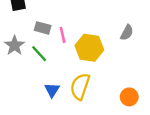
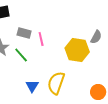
yellow hexagon: (89, 48) -> (77, 50), moved

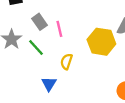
gray rectangle: (24, 33) -> (40, 22), turned 40
yellow semicircle: (56, 83) -> (66, 62), moved, size x0.6

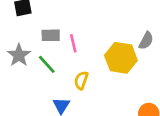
gray rectangle: (40, 22) -> (51, 35), turned -56

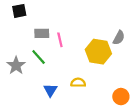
gray star: (19, 55) -> (16, 65), moved
yellow semicircle: (81, 80) -> (78, 83), moved, turned 72

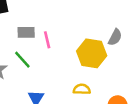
yellow semicircle: (78, 83) -> (82, 89), moved

